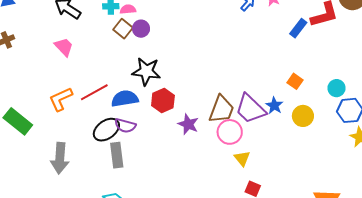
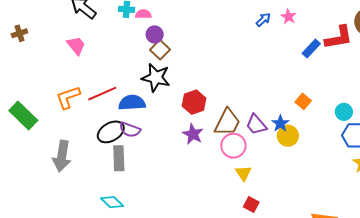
brown square: (123, 29) -> (160, 50), moved
red hexagon: (163, 101) -> (194, 102), moved
purple trapezoid: (250, 109) -> (256, 125), size x0.7
yellow circle: (303, 116) -> (288, 136), moved

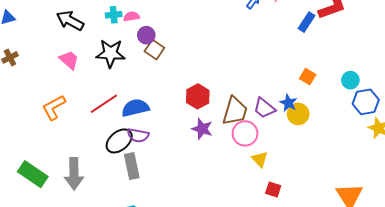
black star: (156, 78) -> (111, 53), moved
orange L-shape: (68, 97) -> (54, 107), moved
green rectangle: (23, 116) -> (33, 174), moved

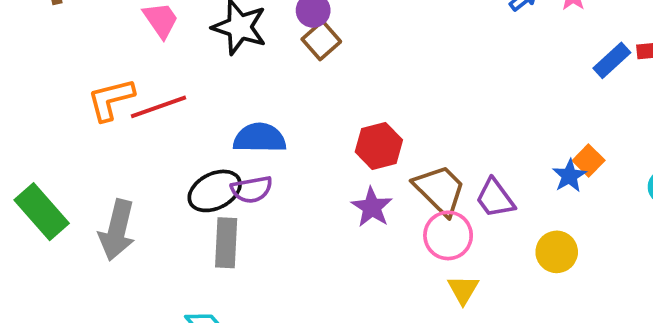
blue star: (288, 103) -> (569, 176), moved
red line: (104, 104) -> (158, 107), moved
brown trapezoid: (235, 111) -> (440, 190), turned -76
yellow circle: (298, 114) -> (557, 252), moved
purple semicircle: (138, 135) -> (252, 189), turned -35

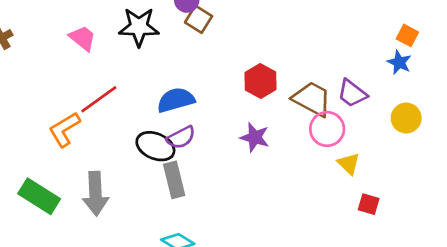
orange L-shape: (111, 99) -> (64, 129), moved
orange square: (589, 161) -> (407, 35), moved
black ellipse: (215, 191) -> (155, 146), turned 66
purple star: (372, 207) -> (255, 137), moved

